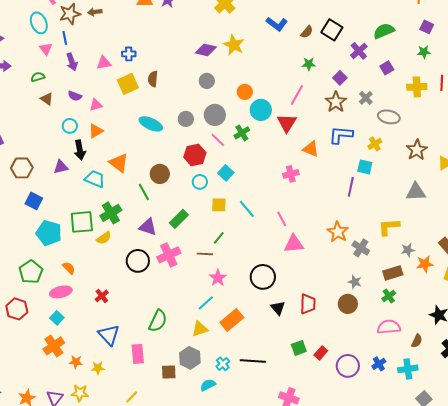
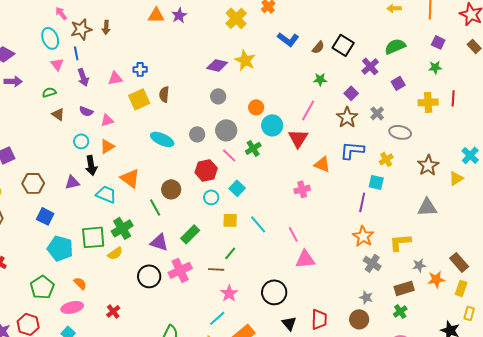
brown arrow: (95, 12) -> (106, 27), turned -80
orange star: (338, 232) -> (363, 236), moved

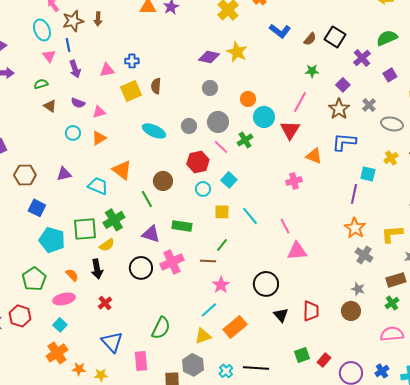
yellow cross: (386, 159) -> (391, 158), moved
black arrow: (91, 165) -> (97, 269), moved
green rectangle: (190, 234) -> (182, 226), turned 54

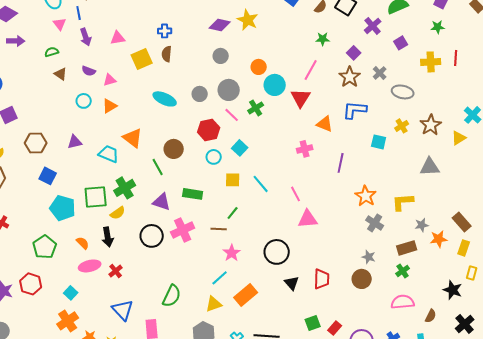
blue cross: (132, 61) -> (165, 31), moved
purple line: (354, 194) -> (341, 163), moved
pink ellipse: (64, 299) -> (90, 266), moved

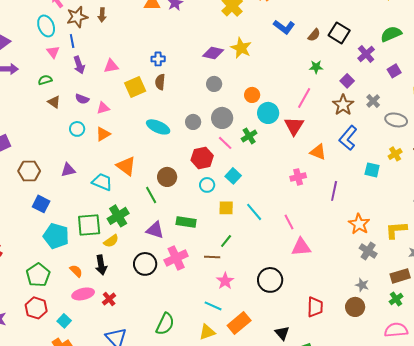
blue L-shape: (355, 110) -> (348, 138), turned -55
cyan line: (220, 278) -> (213, 306), turned 66
black triangle: (292, 283) -> (282, 333), moved
red hexagon: (31, 284) -> (36, 308), moved

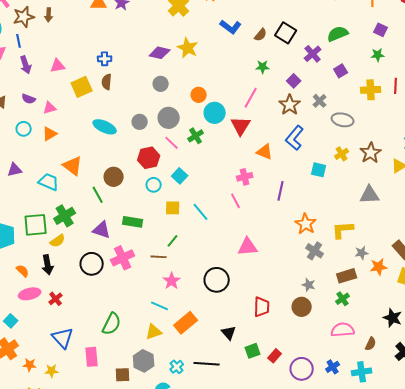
pink line: (289, 222) -> (236, 201), moved

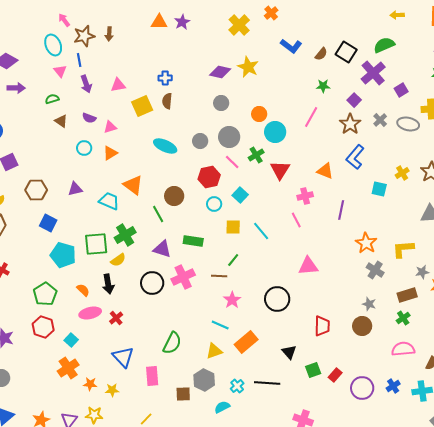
green semicircle: (338, 34) -> (384, 45), moved
purple cross: (313, 54) -> (373, 73), size x1.4
gray ellipse: (343, 120) -> (408, 124), moved
red triangle: (241, 126) -> (280, 170), moved

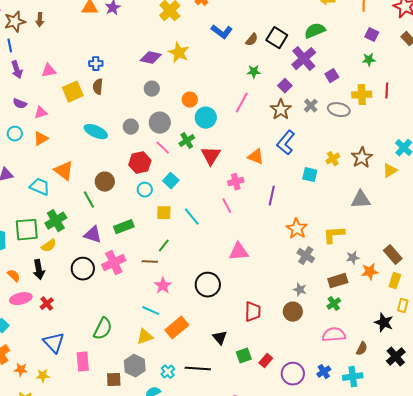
green rectangle: (193, 241) -> (124, 227), turned -30

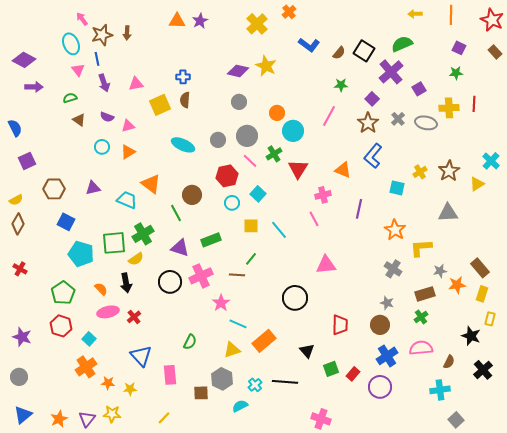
orange star: (297, 229) -> (395, 230), moved
pink star: (163, 286) -> (221, 303), moved
green semicircle: (103, 329) -> (190, 342), size x0.7
blue cross: (324, 372) -> (387, 356), moved, size x1.5

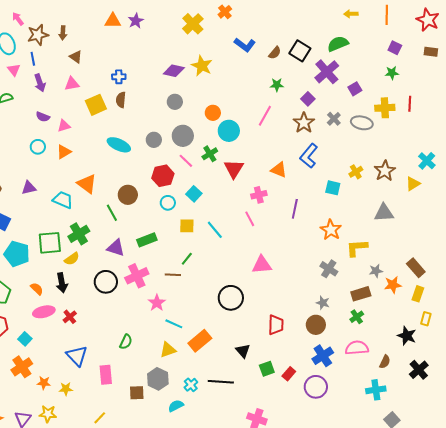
brown rectangle: (495, 52) -> (431, 52), turned -40
brown triangle: (79, 120) -> (76, 57), moved

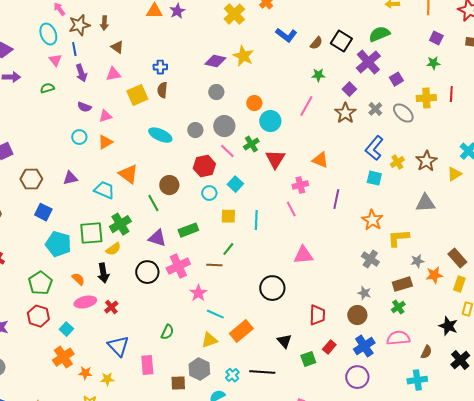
gray ellipse: (362, 123) -> (403, 113), turned 30
blue L-shape: (309, 156) -> (374, 148), moved
cyan line: (215, 230) -> (256, 220), turned 42
red rectangle: (289, 374) -> (329, 347), moved

